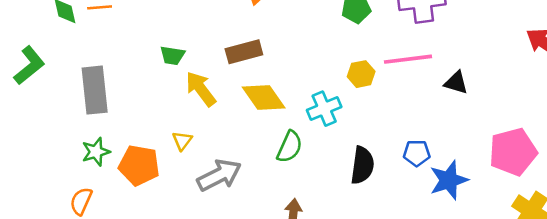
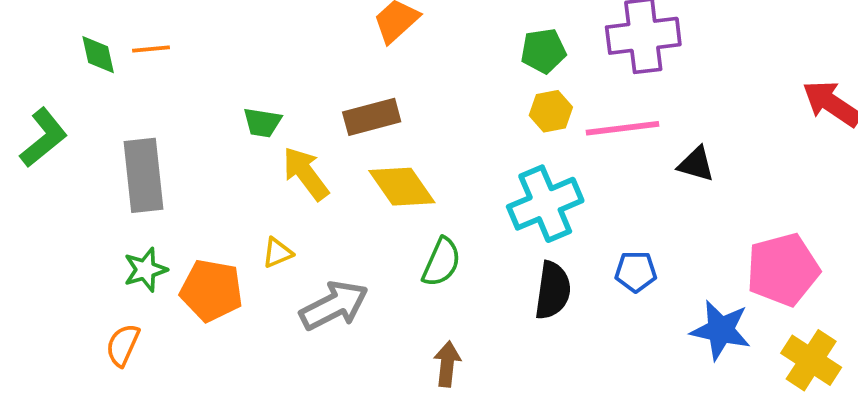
yellow hexagon: (361, 74) -> (551, 111), moved
cyan cross: (324, 109) -> (545, 204), moved, size x1.4
yellow triangle: (182, 141) -> (277, 253), turned 30
blue star: (449, 180) -> (721, 330), moved, turned 30

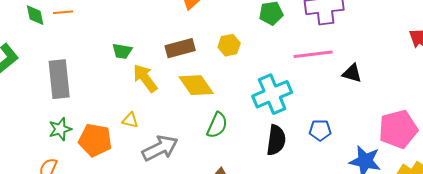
yellow hexagon: (551, 111) -> (229, 45), moved
yellow triangle: (277, 253) -> (130, 120), turned 36

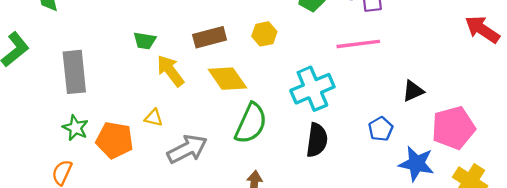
black triangle: (352, 73) -> (413, 91), moved, turned -40
green semicircle: (217, 125) -> (251, 123), size x1.4
green star: (60, 129) -> (75, 128), turned -30
blue pentagon: (320, 130) -> (381, 129), moved, turned -30

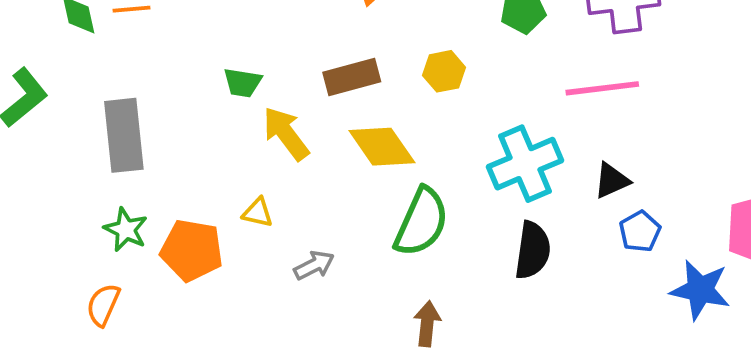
black triangle: (413, 91) -> (612, 181), moved
gray arrow: (187, 149) -> (314, 265), size x0.6

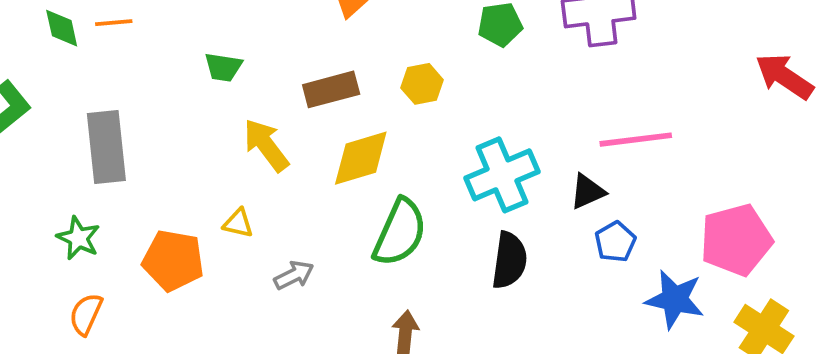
green trapezoid: (243, 83) -> (223, 67), moved
pink line: (602, 88) -> (636, 140), moved
yellow diamond: (382, 147) -> (361, 158), turned -72
green star: (126, 230) -> (78, 238), moved

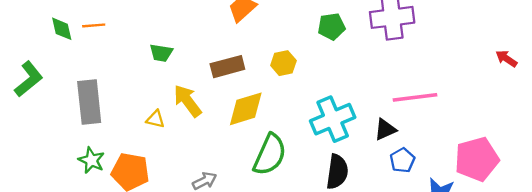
red arrow: (784, 76) -> (506, 59), size x0.6
yellow triangle: (238, 223) -> (155, 119), moved
green star: (78, 238) -> (91, 160), moved

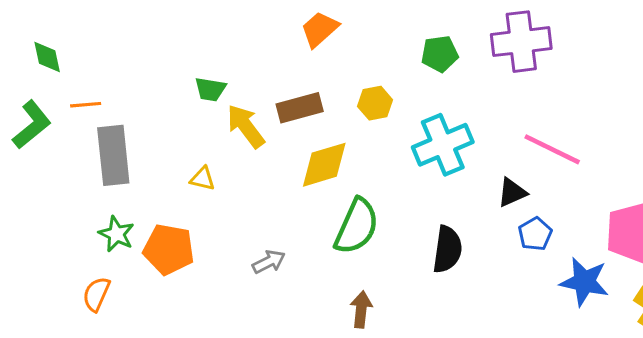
orange line: (94, 25) -> (86, 105), moved
green diamond: (62, 29) -> (47, 57), moved
pink line: (415, 97) -> (552, 149), turned 33
yellow arrow: (187, 101) -> (246, 126), moved
cyan cross: (333, 119) -> (443, 145), moved

